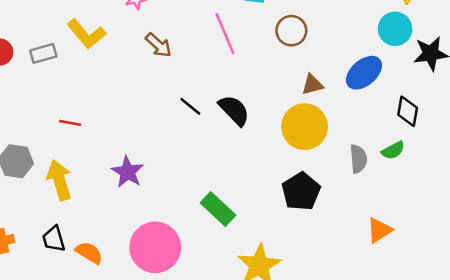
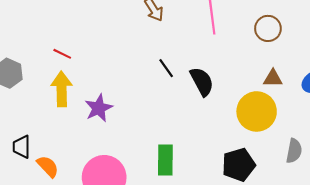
yellow arrow: (59, 180) -> (62, 89), moved
green rectangle: (218, 209) -> (165, 160), turned 32

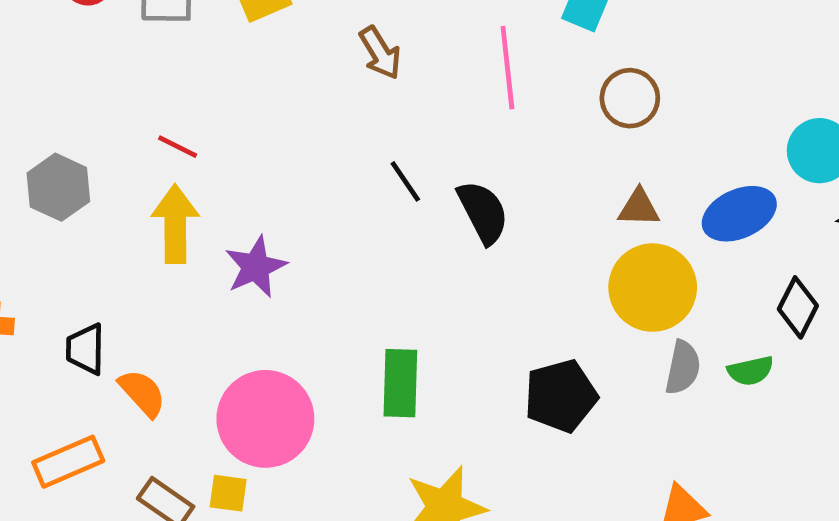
yellow circle: (257, 111) -> (653, 288), moved

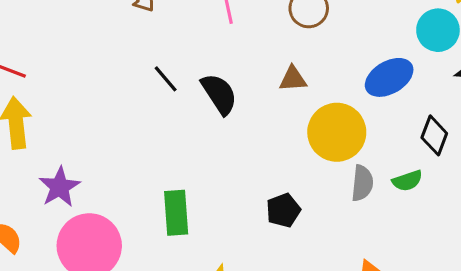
brown triangle: (639, 208) -> (293, 79), moved
purple star: (256, 267) -> (60, 187), moved
black pentagon: (561, 396) -> (283, 210), size x0.7

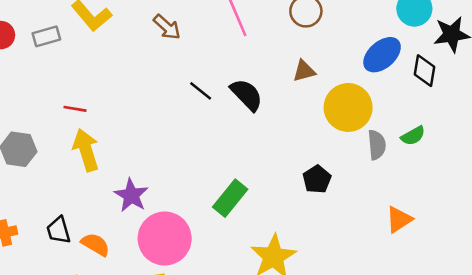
black diamond: (434, 135) -> (424, 71), moved
green rectangle: (176, 213) -> (230, 198), turned 54

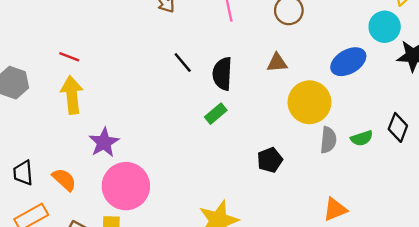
black diamond: (424, 71) -> (398, 127), moved
black semicircle: (247, 95) -> (222, 74), turned -144
green rectangle: (230, 198) -> (216, 114), moved, size x0.7
black trapezoid: (59, 230) -> (23, 173), moved

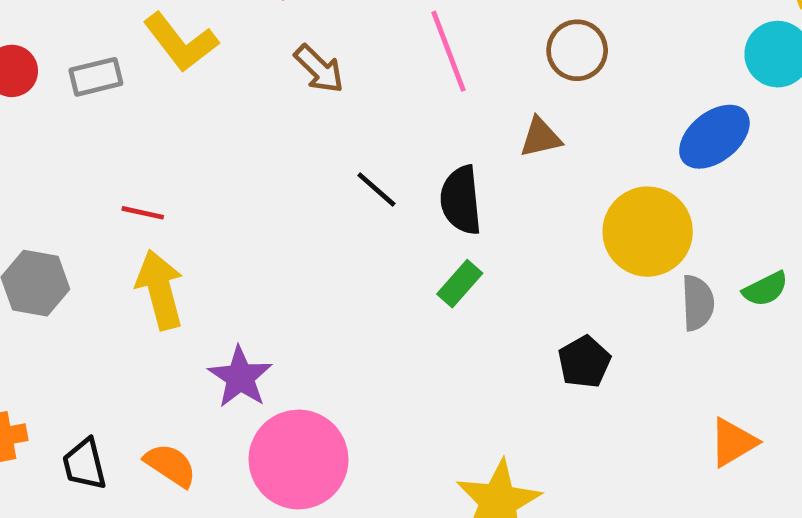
brown triangle: (277, 63) -> (540, 137), moved

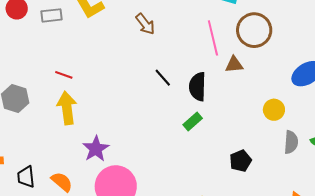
brown circle: (577, 50) -> (254, 30), size x1.4
pink line: (448, 51) -> (213, 38), moved
yellow circle: (648, 232) -> (274, 110), size x0.6

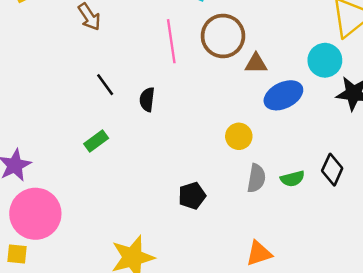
brown triangle: (234, 65) -> (256, 63), moved
black semicircle: (198, 87) -> (147, 100), size x0.7
green rectangle: (193, 121) -> (96, 141), moved

